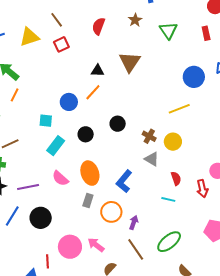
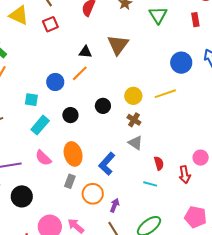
yellow triangle: (29, 37) -> (19, 15), turned 40
yellow circle: (173, 142) -> (133, 96), moved

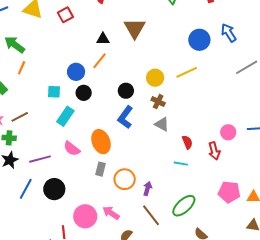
black circle: (70, 115) -> (84, 93), moved
blue L-shape: (107, 164) -> (125, 117), moved

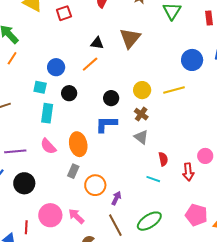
blue circle: (76, 72) -> (56, 67), moved
cyan rectangle: (65, 116) -> (47, 113), turned -36
blue L-shape: (125, 117) -> (106, 124), turned 45

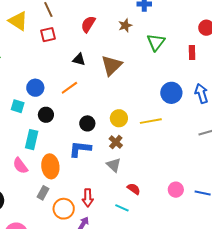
black triangle: (97, 43) -> (79, 59), moved
cyan rectangle: (47, 113) -> (32, 140), moved
red semicircle: (163, 159) -> (134, 189), turned -48
red arrow: (188, 172) -> (88, 198), moved

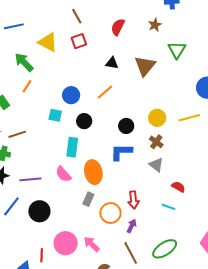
yellow triangle: (18, 21) -> (48, 42), moved
green triangle: (156, 42) -> (177, 50), moved

